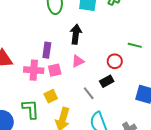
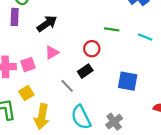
black arrow: (76, 34) -> (47, 24), turned 54
purple rectangle: (47, 50) -> (15, 17), moved

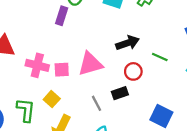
black arrow: (47, 24) -> (128, 43), moved
pink triangle: (52, 53) -> (90, 64), size x1.6
yellow square: (26, 93) -> (52, 99), turned -32

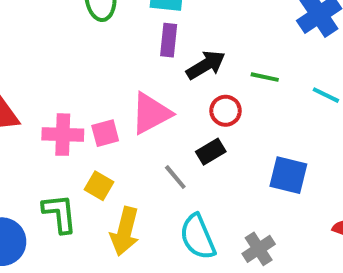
purple rectangle: (62, 16) -> (169, 40), moved

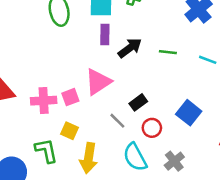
red circle: (226, 111) -> (152, 128), moved
blue square: (288, 175) -> (189, 113), turned 30

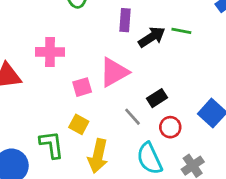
green line: (168, 52) -> (181, 31), moved
pink cross: (44, 101) -> (50, 52), moved

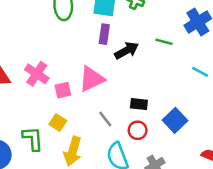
green line: (181, 31) -> (164, 42), moved
pink cross: (50, 52) -> (37, 74), moved, turned 30
black rectangle: (157, 98) -> (139, 104), moved, turned 35

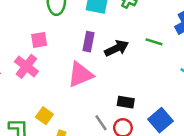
purple rectangle: (104, 34) -> (88, 42), moved
pink square: (63, 90) -> (39, 40), moved
gray line: (105, 119) -> (101, 123), moved

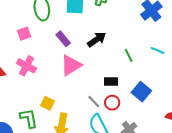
pink square: (39, 40) -> (24, 34), moved
purple rectangle: (88, 42) -> (63, 39), moved, turned -42
green line: (154, 42) -> (129, 55), moved, turned 56

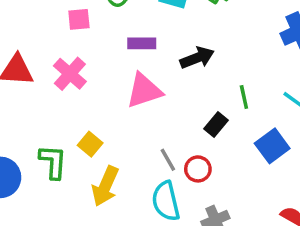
purple rectangle: (63, 39) -> (142, 43), turned -63
black rectangle: (111, 82) -> (216, 124), moved, turned -64
blue square: (141, 92) -> (272, 146), moved

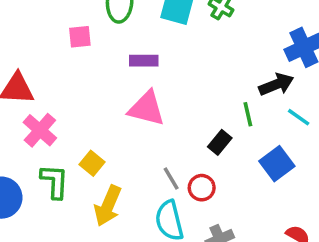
black arrow: (197, 58) -> (276, 84), moved
pink cross: (70, 74) -> (40, 130), moved
pink triangle: (144, 91) -> (147, 108), turned 33

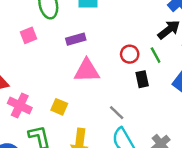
black rectangle: (220, 142) -> (142, 79), turned -35
yellow square: (92, 163) -> (59, 107), moved
red circle: (202, 188) -> (130, 54), moved

